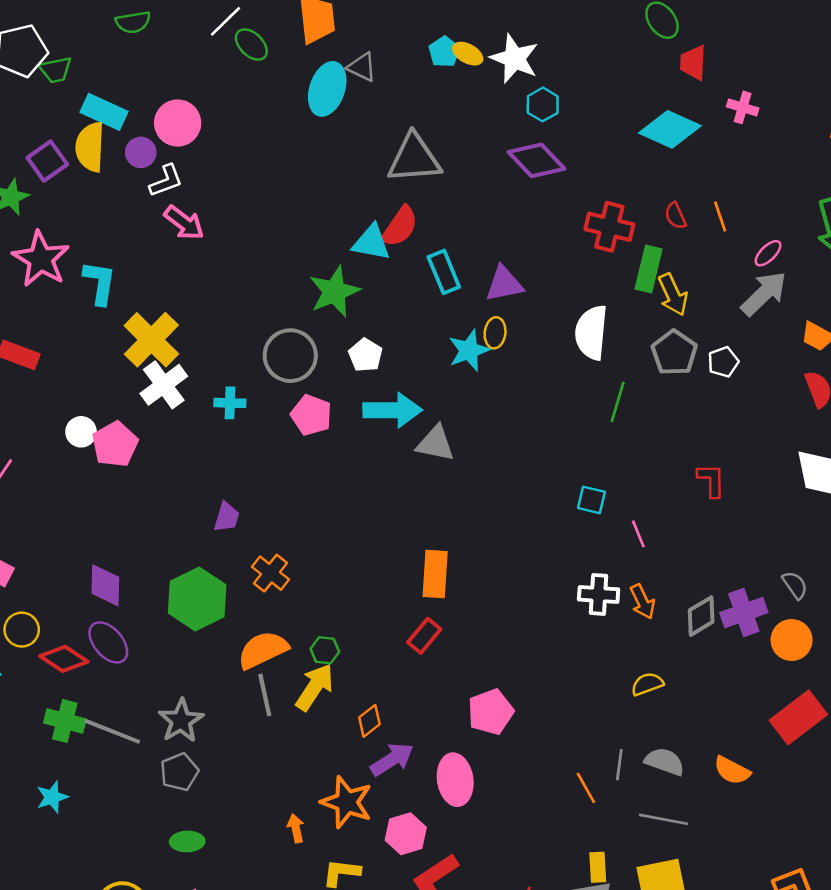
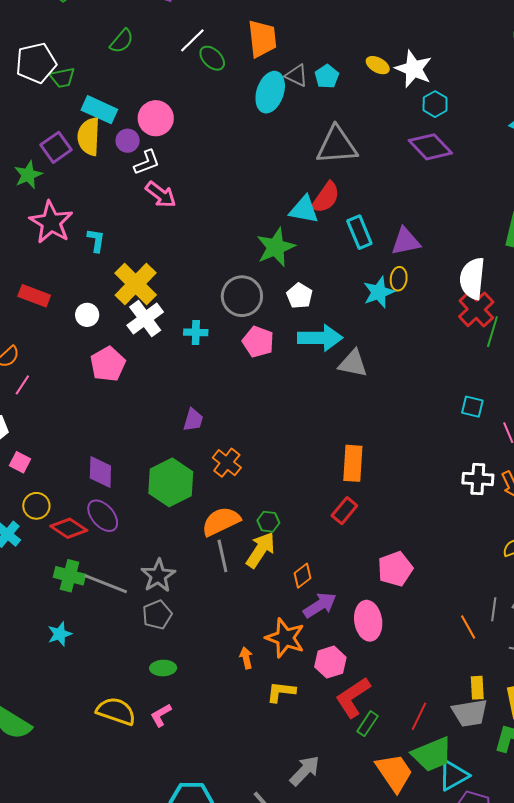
green semicircle: (133, 22) -> (122, 41), turned -40
cyan pentagon: (444, 52) -> (327, 76), moved
red cross: (609, 227) -> (476, 309), moved, turned 33
cyan L-shape: (100, 283) -> (96, 240), size x0.7
white circle: (81, 432) -> (87, 315), moved

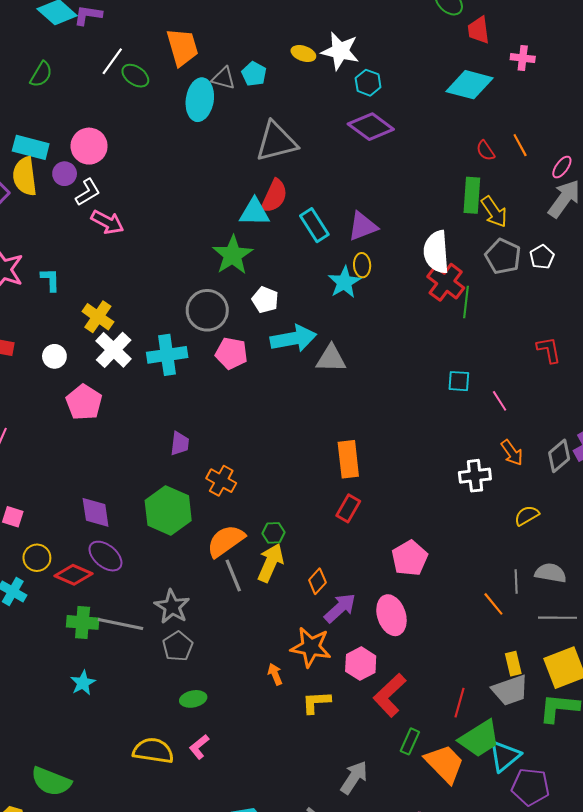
yellow cross: (136, 284) -> (98, 317), size x0.7
cyan cross: (196, 332) -> (167, 355), size x1.6
white cross: (478, 479) -> (475, 476), moved
green rectangle: (368, 724) -> (410, 741), moved

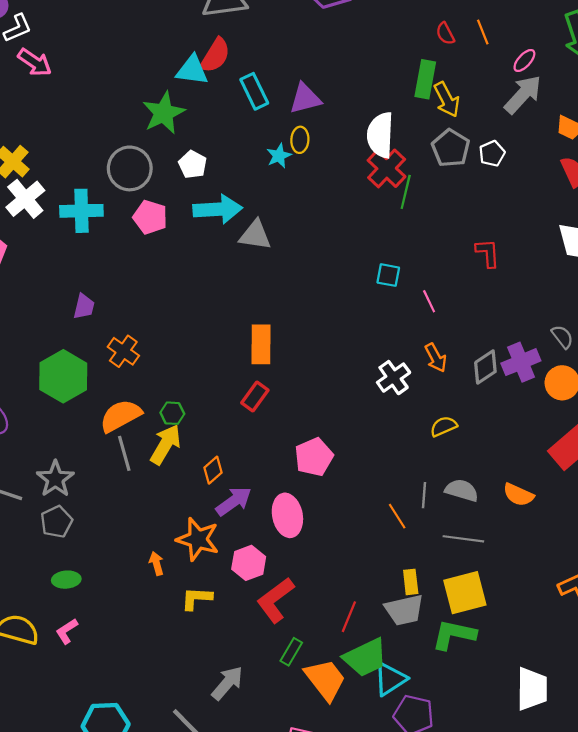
cyan star: (344, 282) -> (279, 156), size x0.7
white cross: (475, 476) -> (394, 378), turned -36

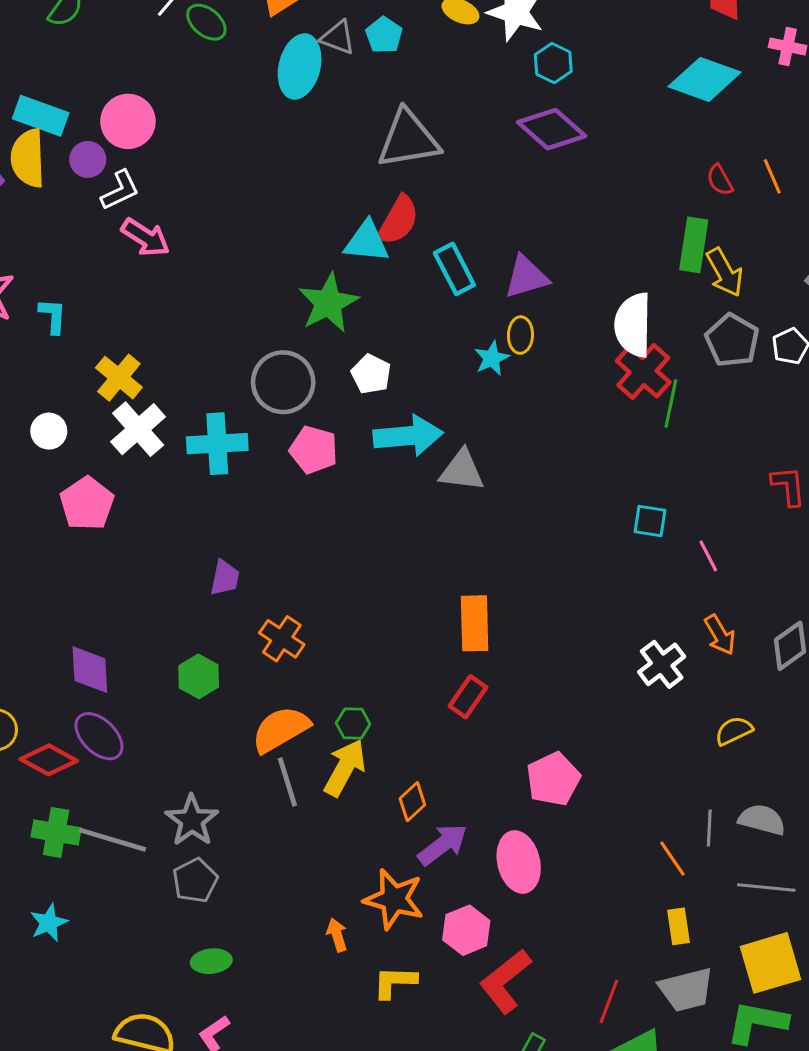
green hexagon: (63, 376) -> (199, 676), size x0.6
yellow rectangle: (411, 582) -> (678, 926), moved

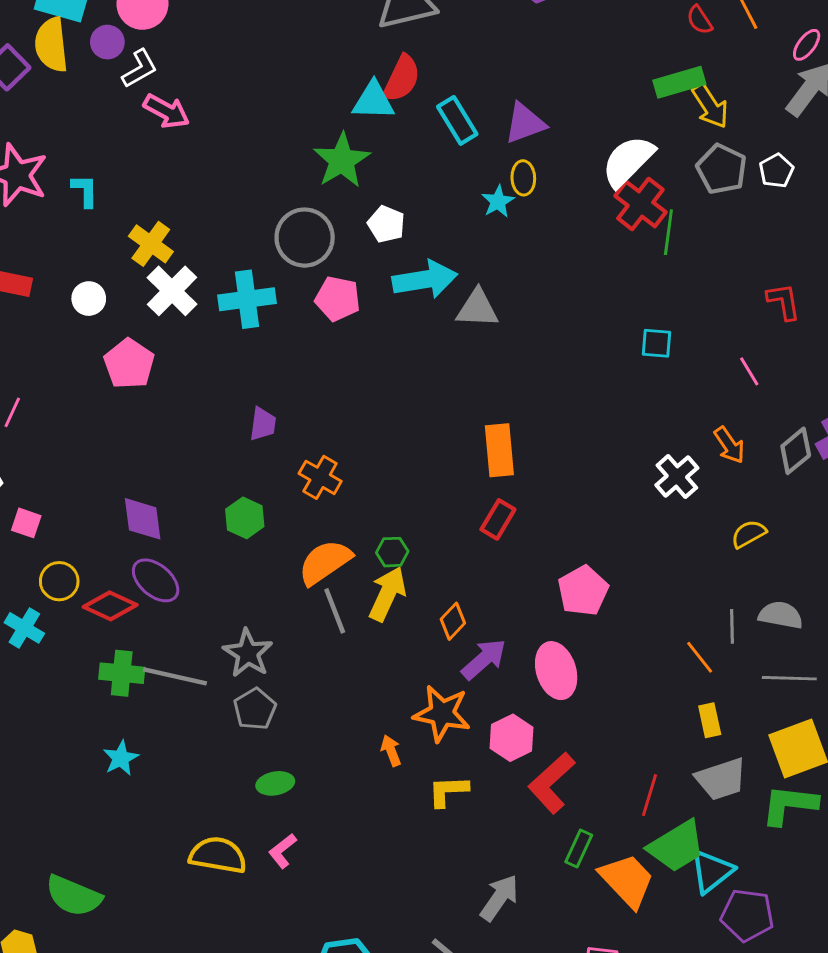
green rectangle: (694, 245) -> (679, 82), turned 69
white semicircle: (633, 325) -> (628, 161), turned 48
pink line: (708, 556) -> (749, 371), moved

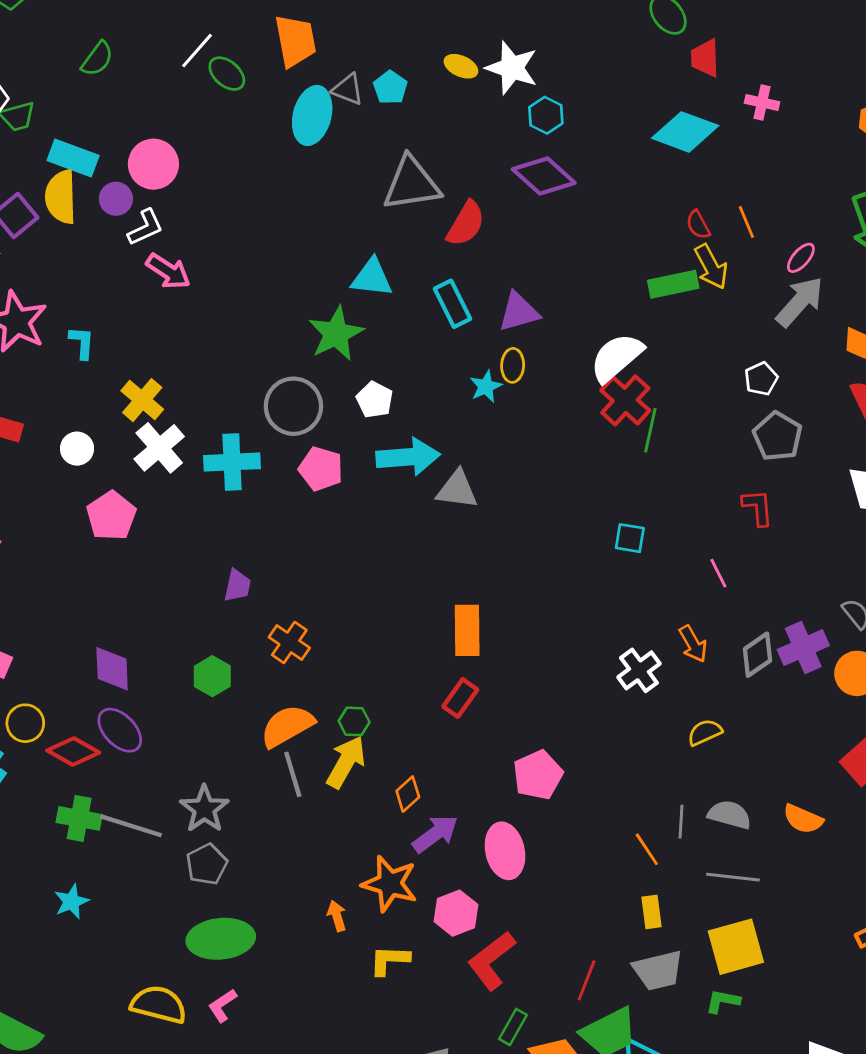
red semicircle: (402, 79) -> (466, 224), moved
yellow arrow: (710, 106) -> (711, 267), moved
gray pentagon: (722, 169) -> (778, 436), moved
green ellipse: (275, 783) -> (221, 939), size x1.8
green L-shape: (789, 805) -> (723, 1001), size x0.6

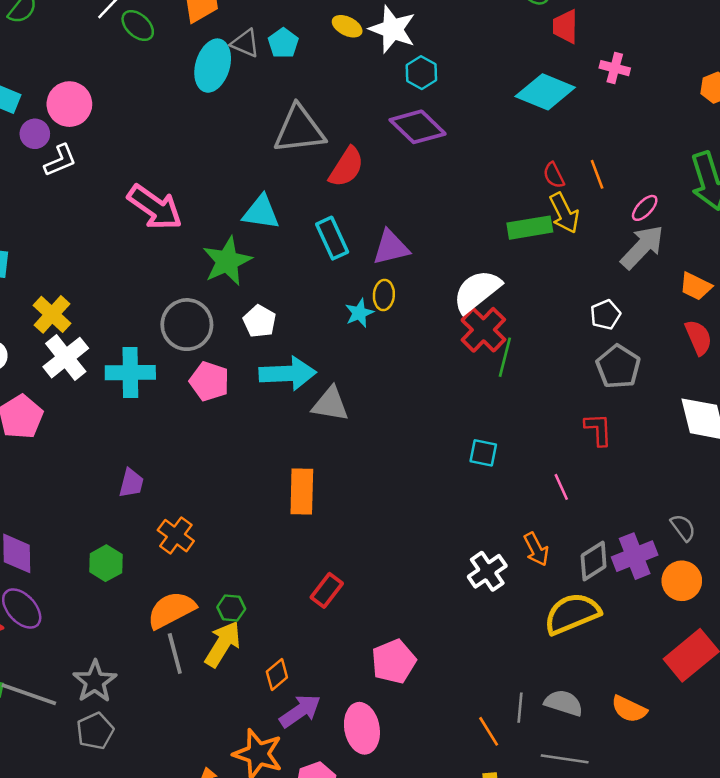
pink arrow: (168, 271) -> (155, 207), moved, size x1.4
orange rectangle: (467, 630) -> (302, 492), moved
yellow semicircle: (705, 732) -> (572, 614), moved, size x1.8

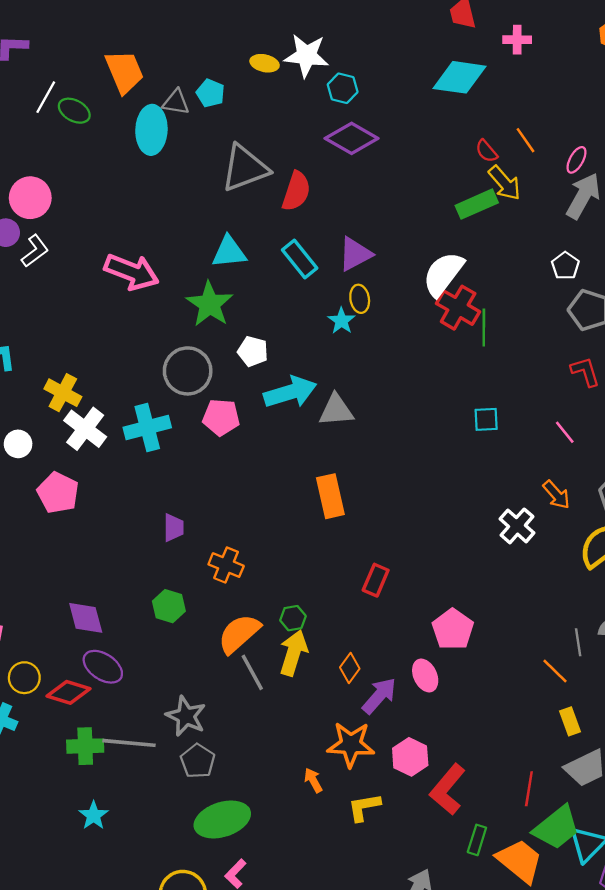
pink ellipse: (362, 728) -> (425, 675), moved, size x0.7

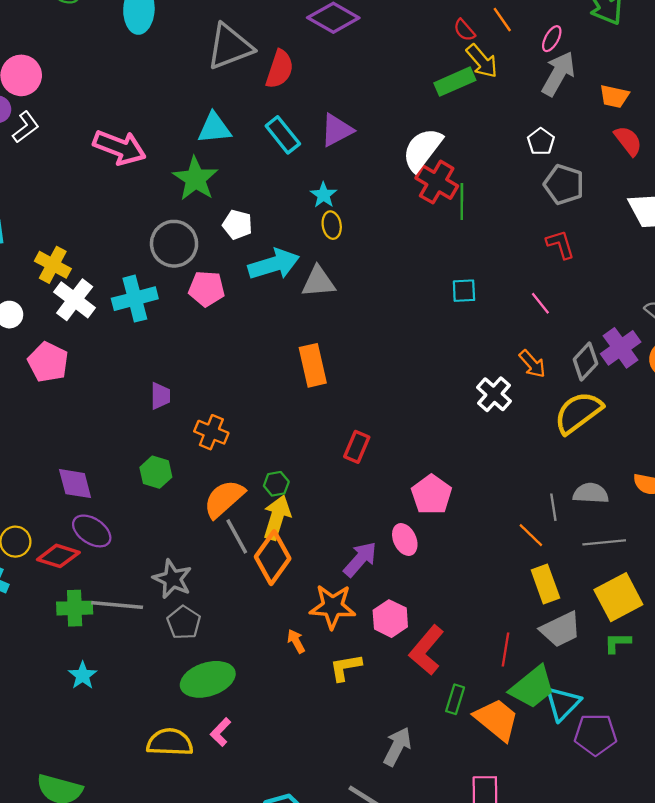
yellow ellipse: (360, 299) -> (332, 225), moved
orange diamond: (350, 668) -> (273, 558), moved, size x1.8
yellow rectangle: (570, 721) -> (545, 584), size x1.4

